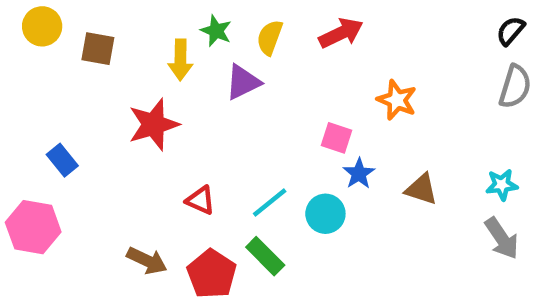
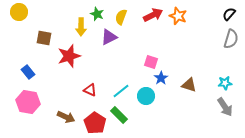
brown square: (98, 49) -> (44, 38), moved
orange star: (397, 100) -> (178, 16), moved
pink hexagon: (33, 227) -> (28, 102), moved

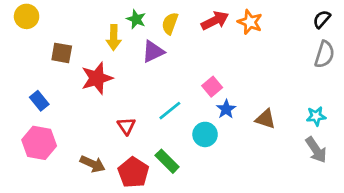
pink square: (151, 62) -> (212, 87), turned 32
red triangle: (90, 90) -> (126, 126), turned 32
cyan line: (121, 91) -> (170, 111), moved

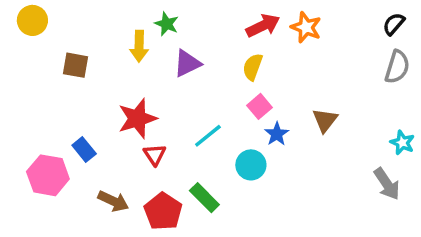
yellow semicircle: (170, 23) -> (253, 67), moved
red star: (97, 78) -> (137, 118), moved
blue rectangle: (39, 101) -> (84, 149), moved
cyan star: (316, 116) -> (402, 143), moved, turned 30
brown triangle: (265, 119) -> (325, 120), moved, turned 50

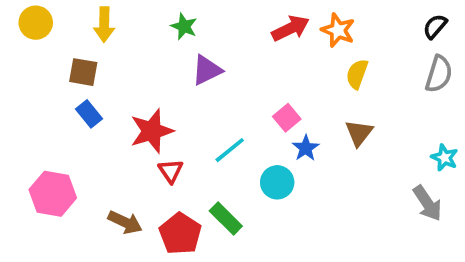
yellow arrow: (139, 46) -> (104, 25), moved
yellow semicircle: (253, 67) -> (357, 74), moved
blue rectangle: (84, 149) -> (89, 114), moved

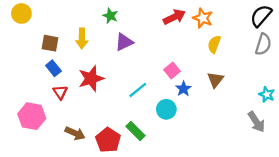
yellow arrow: (104, 25) -> (82, 39), moved
black semicircle: (435, 26) -> (261, 16), size x1.5
red triangle: (171, 171) -> (60, 92), moved

